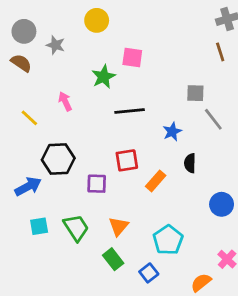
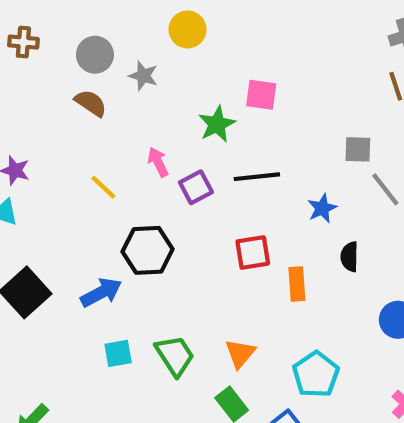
yellow circle: (97, 20) -> (188, 29), moved
orange rectangle: (156, 181) -> (297, 284), turned -45
purple square: (97, 184) -> (196, 187), moved, turned -30

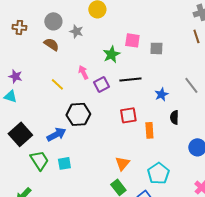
brown cross: (23, 42) -> (19, 27), moved
gray square: (358, 149) -> (156, 48), moved
green trapezoid: (175, 356) -> (39, 160), moved

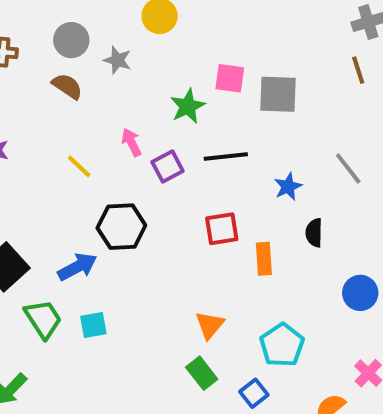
gray square: (156, 48) -> (278, 94), size x1.5

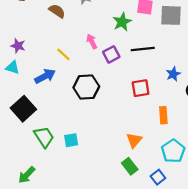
blue star: (288, 187) -> (173, 74), moved
orange rectangle: (264, 259) -> (163, 115), moved
blue arrow: (77, 267) -> (45, 76), moved

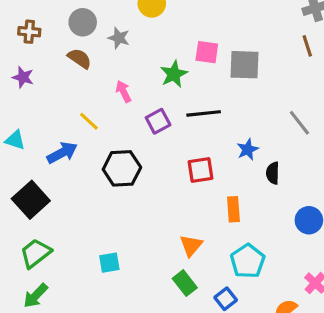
pink arrow: (92, 41) -> (124, 91), moved
purple star: (18, 46) -> (23, 77), moved
green trapezoid: (44, 137) -> (36, 253), moved, turned -95
cyan square: (71, 140) -> (109, 263), moved

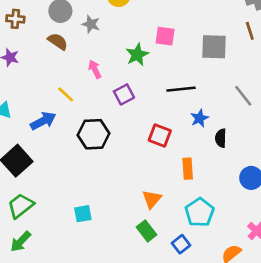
gray square: (244, 65) -> (214, 47), moved
black line: (204, 113) -> (181, 89), moved
red square: (200, 170) -> (160, 136), turned 30

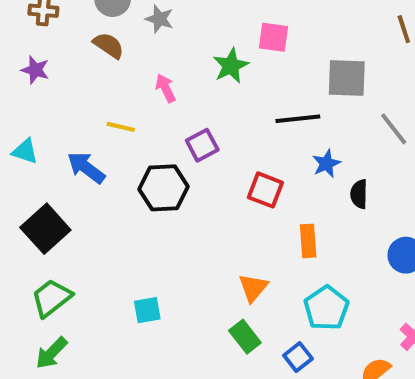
gray square: (214, 47) -> (347, 78), moved
yellow line: (66, 94) -> (121, 127), turned -30
purple square: (124, 94) -> (202, 145), moved
blue arrow: (43, 121) -> (86, 168), turned -115

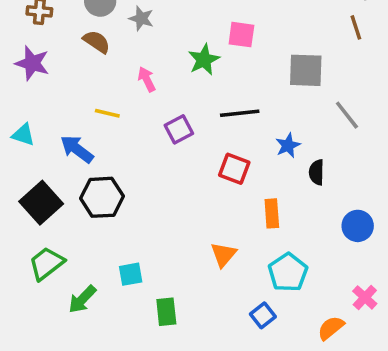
purple star: (35, 70) -> (32, 63), size x1.4
black line: (298, 119) -> (240, 113), moved
black hexagon: (164, 188) -> (102, 197), moved
green rectangle: (245, 337) -> (166, 312), moved, turned 32
green arrow: (51, 353) -> (82, 299), moved

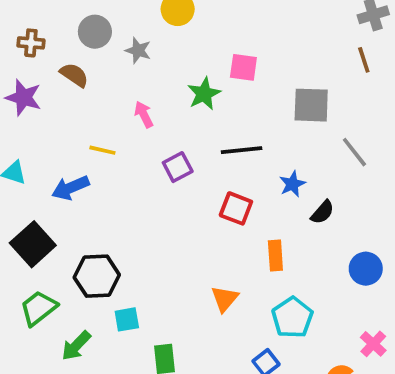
brown semicircle: (97, 42) -> (74, 75), moved
blue arrow: (77, 149) -> (70, 188), turned -60
black semicircle: (317, 172) -> (322, 212), turned -140
black hexagon: (102, 197) -> (97, 276), moved

